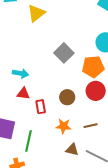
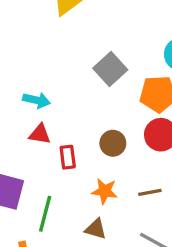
brown triangle: (72, 150) -> (96, 229), moved

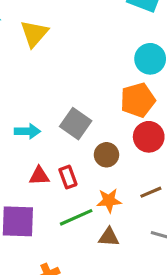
gray square: (110, 69) -> (76, 124), moved
red triangle: (40, 134) -> (39, 176), moved
green line: (45, 214) -> (76, 217), moved, turned 64

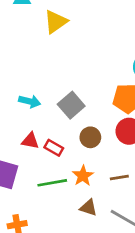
red rectangle: (68, 177) -> (54, 148), turned -54
orange star: (109, 201) -> (83, 176), turned 30
brown triangle: (109, 237) -> (88, 208), moved

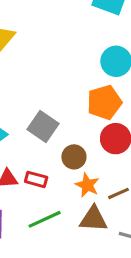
orange star: (83, 176) -> (87, 185), moved
brown triangle: (88, 208) -> (94, 219), moved, size x1.4

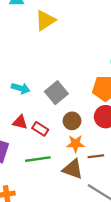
orange star: (87, 185) -> (76, 144), turned 30

